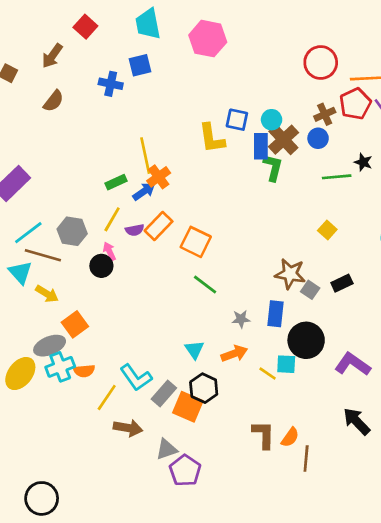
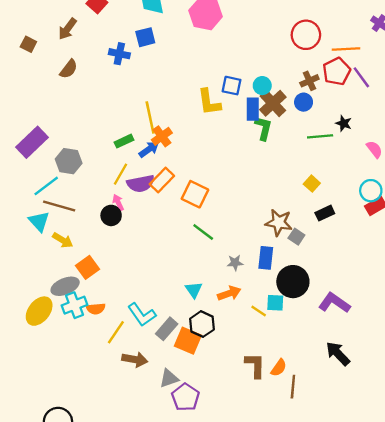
purple semicircle: (135, 230) -> (141, 184), size x1.6
gray hexagon: (72, 231) -> (69, 161), moved
black rectangle: (342, 283) -> (325, 213), moved

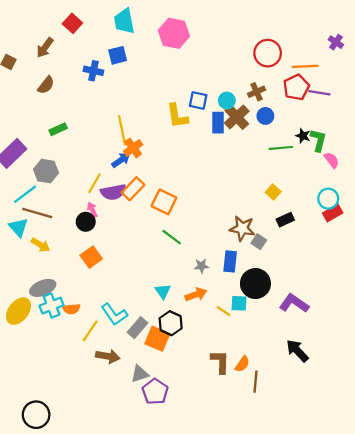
purple line: (361, 77) -> (319, 93), turned -45
brown cross: (309, 81) -> (257, 92), moved
green L-shape: (263, 128) -> (318, 140), moved
green rectangle: (124, 141) -> (58, 129), moved
orange square: (87, 267) -> (91, 257), moved

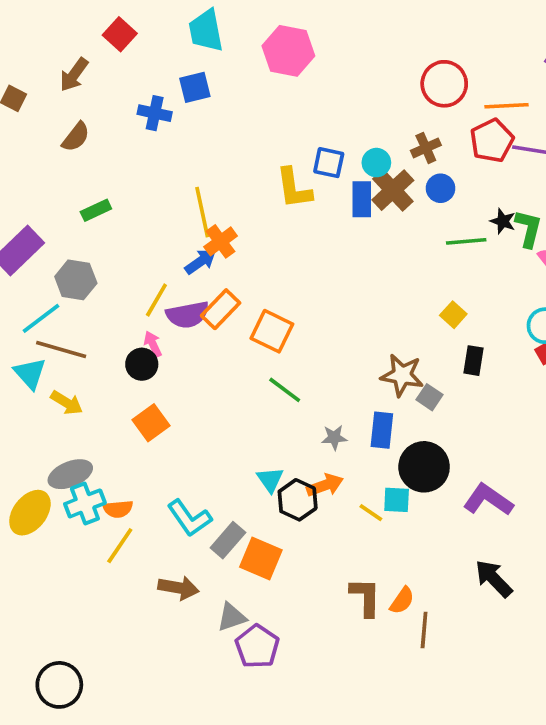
black rectangle: (285, 220) -> (474, 361), turned -56
black hexagon: (171, 323) -> (298, 500), moved
yellow line: (90, 331) -> (120, 546), moved

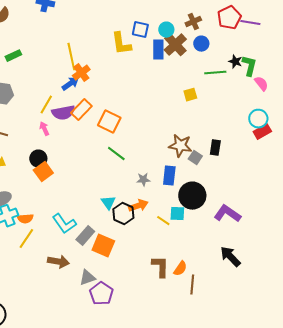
yellow square: (453, 315) -> (190, 95), moved, turned 32
black rectangle: (474, 361) -> (215, 148), moved
black circle: (142, 364) -> (38, 159), moved

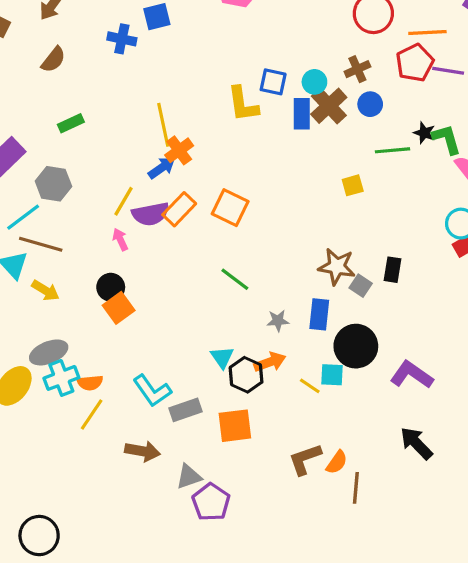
green L-shape: (249, 66) -> (447, 139), turned -30
orange square: (109, 122) -> (230, 208), moved
gray rectangle: (85, 236) -> (186, 410), turned 30
orange square: (103, 246) -> (235, 426), moved, turned -30
brown L-shape: (160, 267) -> (305, 459), turned -110

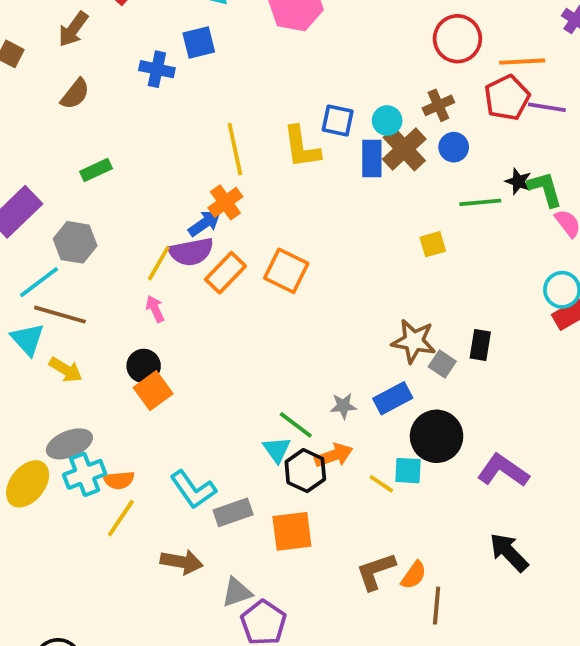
yellow line: (163, 125) -> (235, 149), moved
purple semicircle: (151, 214) -> (191, 252), moved
green line: (235, 279) -> (296, 425), moved
blue rectangle: (319, 314) -> (393, 398), turned 56

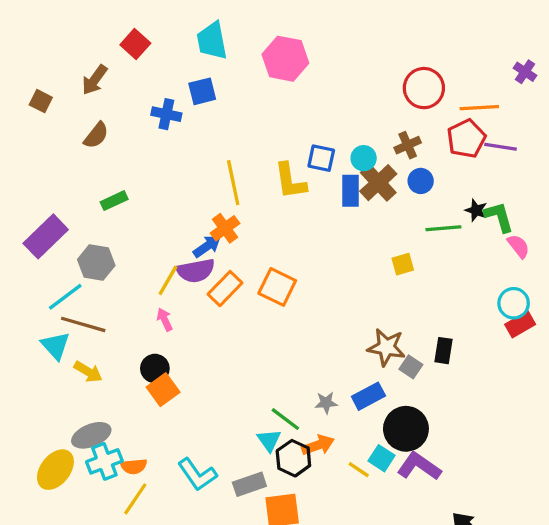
cyan square: (408, 471) -> (382, 458), turned 30
purple L-shape: (503, 471) -> (419, 466), moved
gray rectangle: (233, 512) -> (249, 484), moved

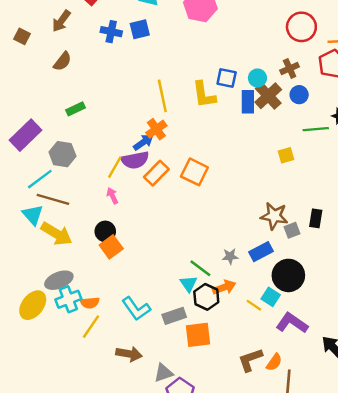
blue cross: (166, 114) -> (111, 32), moved
gray square: (411, 367) -> (292, 230), turned 35
yellow arrow: (88, 372) -> (56, 234), size x1.5
purple L-shape: (419, 466) -> (292, 323), moved

